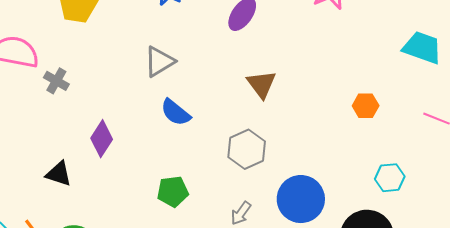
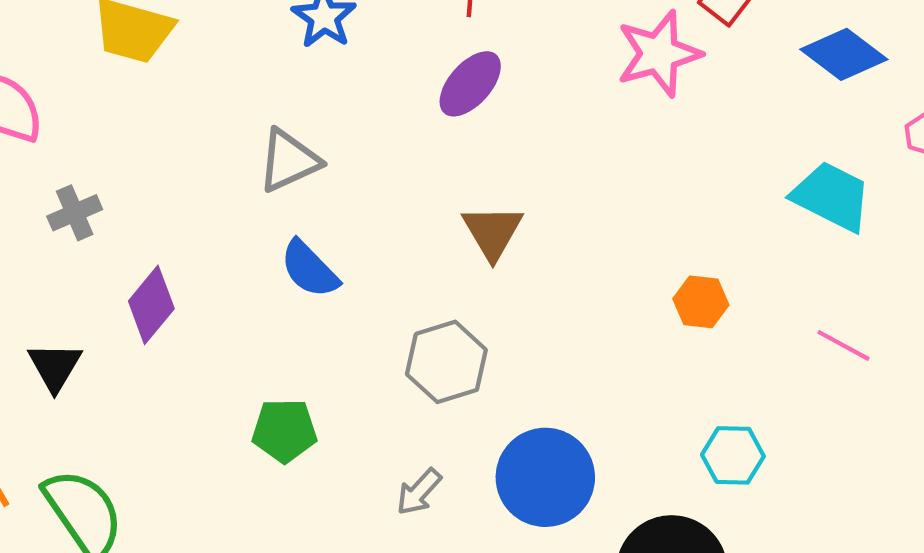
gray cross: (56, 81) -> (75, 213), moved, turned 30
black triangle: (59, 174) -> (55, 367), turned 36

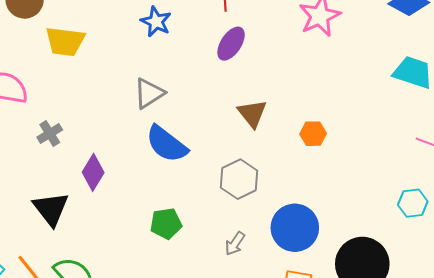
blue semicircle: (309, 269) -> (167, 144), size x1.4
orange hexagon: (701, 302) -> (313, 134), moved
black triangle: (55, 367) -> (51, 209), size x1.4
cyan hexagon: (733, 455) -> (413, 203), moved

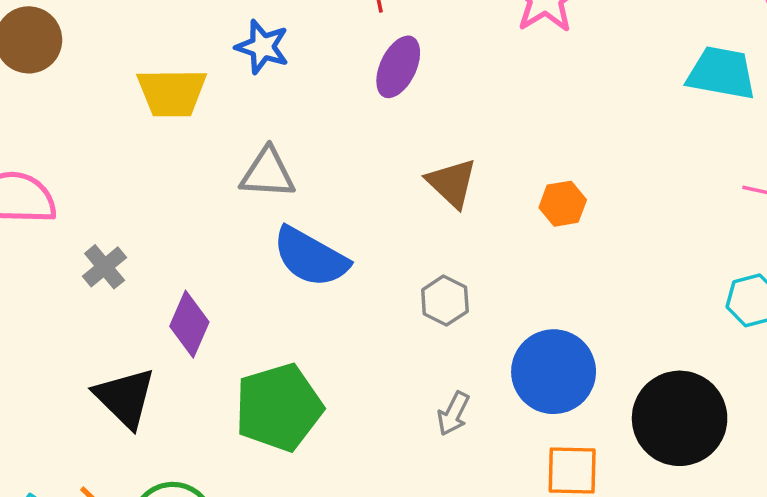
yellow trapezoid: (65, 41) -> (172, 93), moved
gray triangle: (149, 93) -> (268, 173), turned 44
gray hexagon: (239, 179) -> (445, 301), size x0.7
green pentagon: (166, 224) -> (279, 407), moved, size x1.6

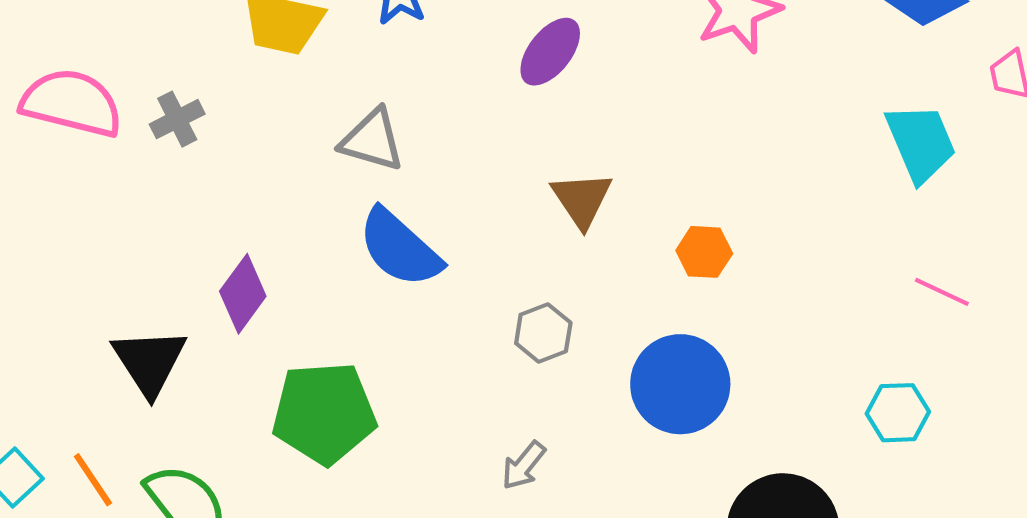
cyan trapezoid: (721, 73) -> (921, 143), turned 44
gray cross: (105, 267) -> (177, 119), moved
blue circle: (554, 372) -> (680, 384), moved

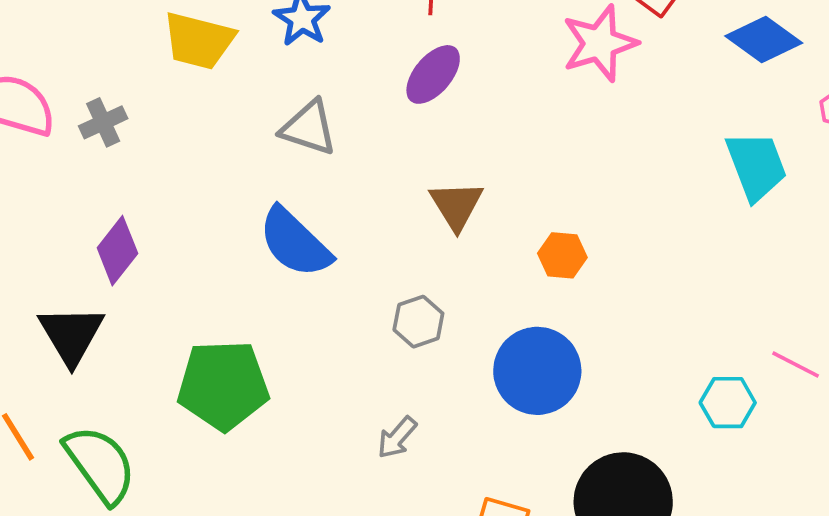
gray triangle: (372, 140) -> (309, 128), moved
pink line: (942, 292) -> (796, 364), moved
purple diamond: (243, 294) -> (117, 251), moved

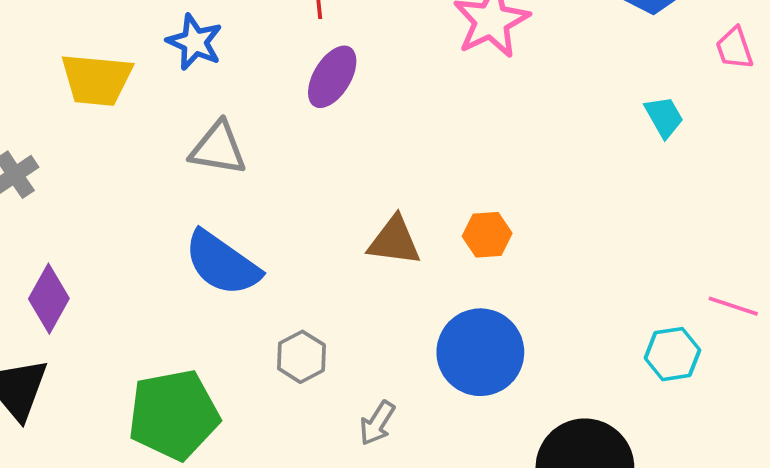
cyan trapezoid: (756, 166) -> (664, 117), size x0.6
brown triangle: (456, 205) -> (394, 241), moved, turned -42
gray hexagon: (418, 322) -> (301, 357), moved
gray arrow: (397, 437) -> (377, 423), moved

